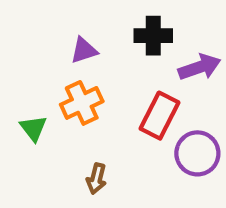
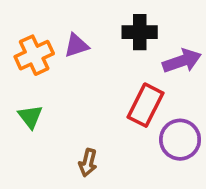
orange cross: (82, 103) -> (34, 55), moved

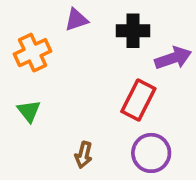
purple triangle: (76, 46) -> (76, 20), moved
purple circle: (180, 140) -> (151, 153), moved

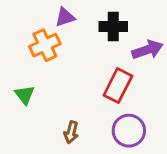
orange cross: (33, 53) -> (45, 45), moved

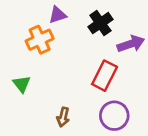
black cross: (113, 26) -> (100, 23), turned -35

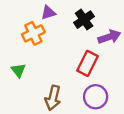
brown arrow: (63, 117) -> (53, 98), size x1.5

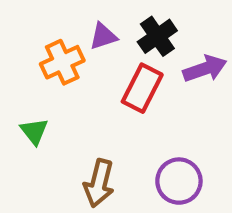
purple triangle: (48, 13) -> (103, 36), moved
red rectangle: (87, 63) -> (142, 88), moved

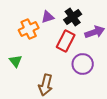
purple circle: (179, 181) -> (83, 64), moved

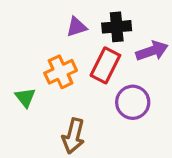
black cross: (73, 17) -> (117, 27), turned 30
orange cross: (29, 29) -> (61, 72), moved

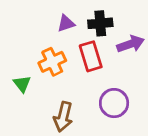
red rectangle: (105, 65) -> (91, 56), turned -44
purple circle: (133, 102) -> (114, 103), moved

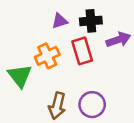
green triangle: (22, 84) -> (20, 76), size x1.5
purple circle: (114, 103) -> (92, 105), moved

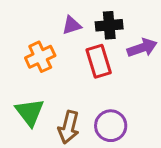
orange cross: (47, 56) -> (40, 57), moved
green triangle: (20, 76) -> (30, 112), moved

